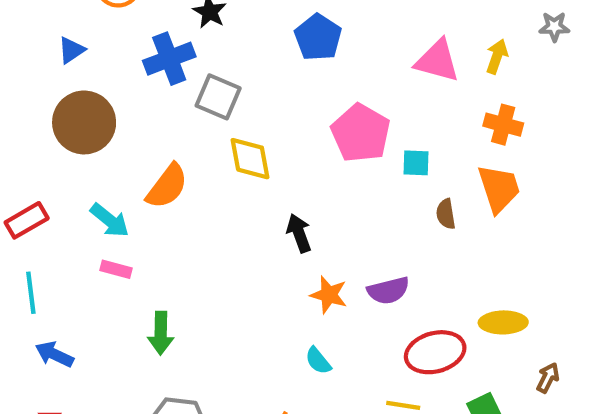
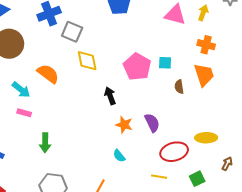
pink pentagon: (361, 133) -> (137, 67), moved
orange semicircle: (167, 186) -> (48, 74), turned -90
purple semicircle: (388, 291) -> (152, 123), turned -102

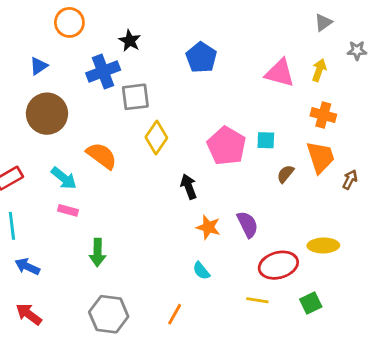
gray square: (72, 32) -> (135, 97), turned -30
yellow diamond: (87, 61) -> (156, 137), turned 45
brown semicircle: (179, 87) -> (285, 174), turned 48
brown arrow: (227, 164) -> (350, 180), moved

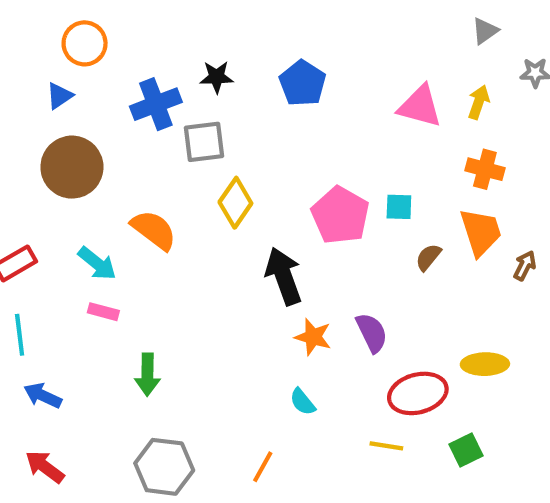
orange circle: (69, 22) -> (85, 43), moved
black star: (130, 41) -> (217, 77), moved, turned -30
black arrow: (189, 187) -> (284, 276), size x1.5

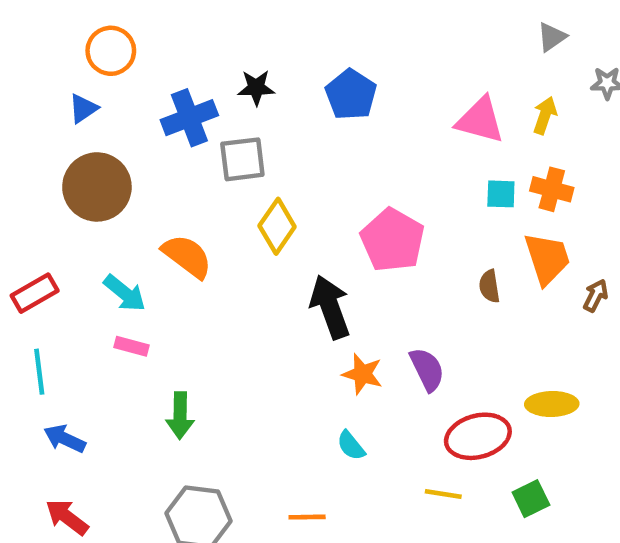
cyan square: (399, 207) -> (501, 194), moved
brown semicircle: (428, 257) -> (489, 286), turned -48
orange line: (263, 467) -> (307, 517), turned 60

